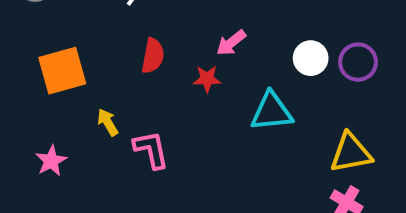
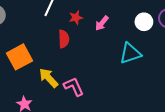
red star: (207, 79) -> (76, 18), moved
yellow arrow: (108, 122) -> (48, 78), size x1.5

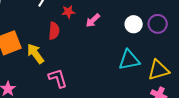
cyan triangle: (130, 53) -> (129, 60), moved
yellow arrow: (48, 78) -> (35, 54), moved

